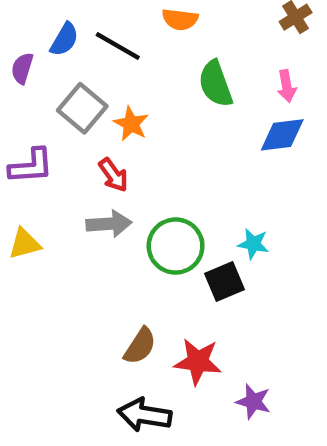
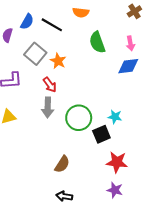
gray arrow: (109, 224) -> (48, 107), turned 96
red star: (198, 362) -> (117, 162), moved
black arrow: (144, 415) -> (64, 196), size x0.7

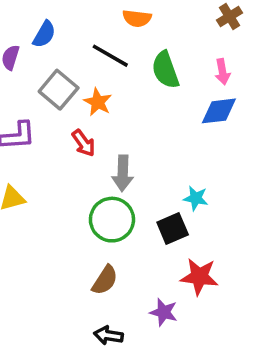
black line: (52, 25) -> (110, 56), moved
gray arrow: (48, 107) -> (123, 173), moved
green circle: (79, 118) -> (112, 220), moved
purple star: (115, 190) -> (164, 312), moved

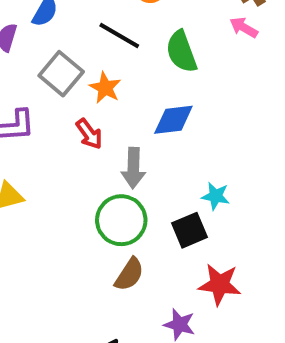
pink arrow: (222, 72) -> (244, 27), moved, turned 130
blue diamond: (219, 111) -> (173, 120), moved
brown semicircle: (105, 280) -> (129, 274), moved

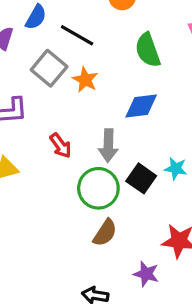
black line: (119, 36) -> (77, 35), moved
red arrow: (89, 134) -> (61, 146), moved
black square: (189, 230) -> (141, 178), moved, turned -32

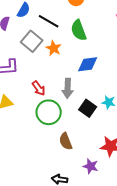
green semicircle: (148, 50) -> (79, 30), moved
green circle: (98, 188) -> (49, 112), moved
brown semicircle: (105, 233) -> (66, 141), turned 126

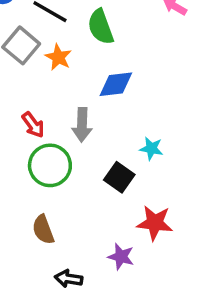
black square: (88, 108) -> (119, 177), moved
brown semicircle: (66, 141) -> (43, 230), moved

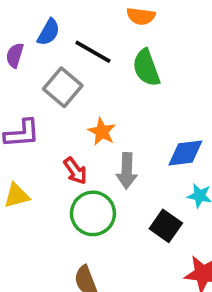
orange star: (58, 57) -> (102, 132), moved
blue diamond: (116, 84) -> (185, 153), moved

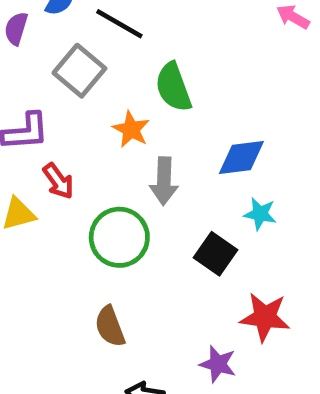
green semicircle: (146, 68) -> (173, 87), moved
red arrow: (75, 171) -> (58, 181), moved

